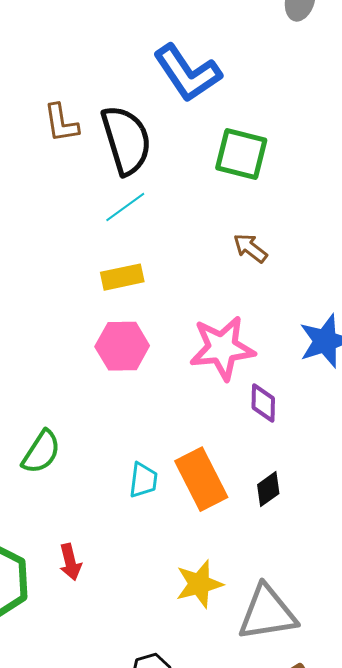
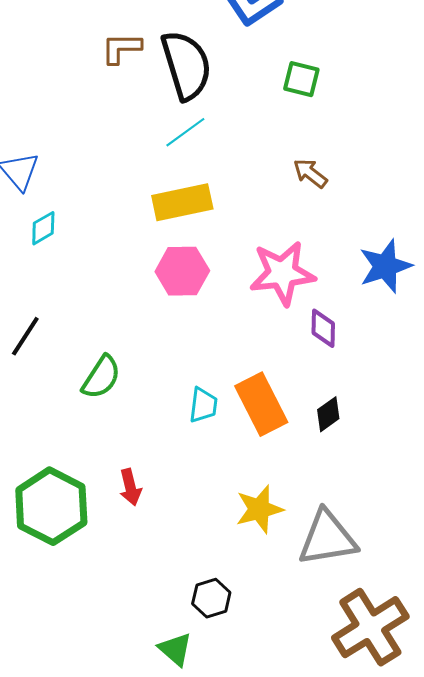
brown L-shape: (61, 123) -> (121, 48), turned 99
green square: (241, 154) -> (301, 79), size x0.7
yellow rectangle: (122, 277) -> (182, 202), size x1.4

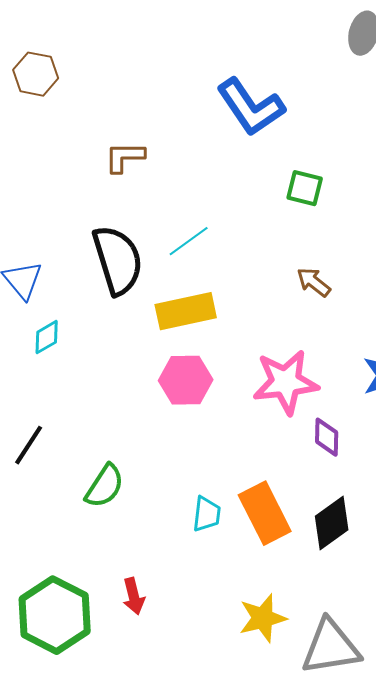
black semicircle: (186, 65) -> (118, 260), moved
black diamond: (328, 414) -> (332, 523), size x1.5

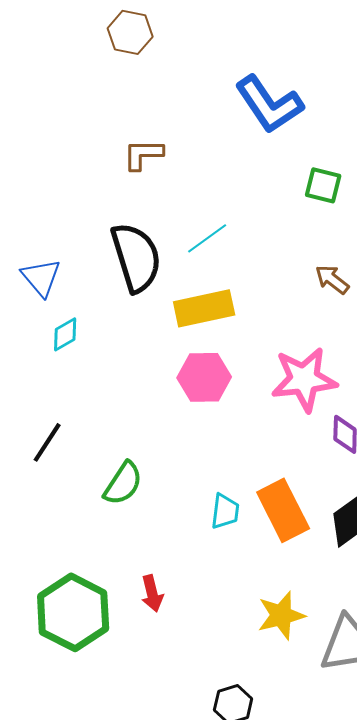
brown hexagon: (36, 74) -> (130, 32), moved

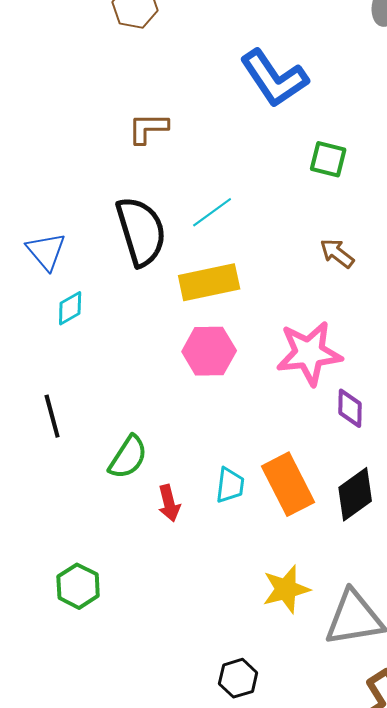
black line: (47, 442) -> (52, 416), turned -48
red arrow: (152, 593) -> (169, 503), moved
green hexagon: (73, 612) -> (78, 586), size x0.6

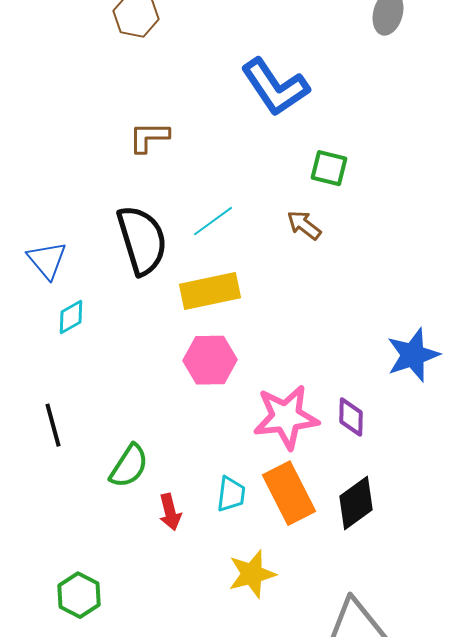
brown arrow: (337, 253) -> (304, 225), moved
pink star: (309, 353) -> (286, 417), moved
yellow star: (286, 589) -> (252, 574), moved

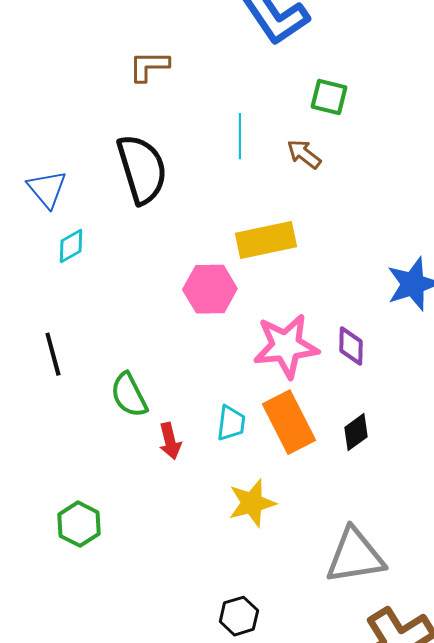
cyan line: (213, 221) -> (240, 136), moved, turned -54
yellow rectangle: (210, 291) -> (266, 240), moved
green semicircle: (129, 466) -> (129, 395), turned 120
black diamond: (356, 503) -> (356, 432), size x0.7

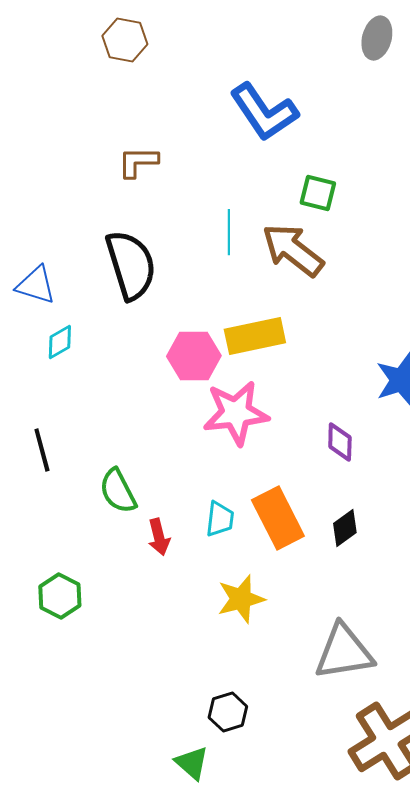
brown arrow: (304, 154) -> (293, 250), size x1.8
blue triangle: (47, 189) -> (36, 285), turned -33
pink hexagon: (210, 289) -> (194, 356), moved
pink star: (286, 346) -> (236, 413), moved
green hexagon: (79, 524) -> (60, 596), moved

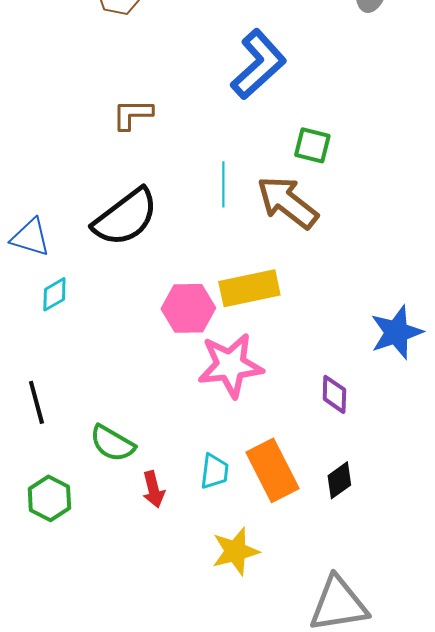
blue L-shape: (264, 112) -> (258, 64), turned -98
black semicircle: (131, 265) -> (125, 217), turned 70
green semicircle: (118, 491) -> (112, 443), turned -33
green hexagon: (60, 596) -> (49, 498), moved

